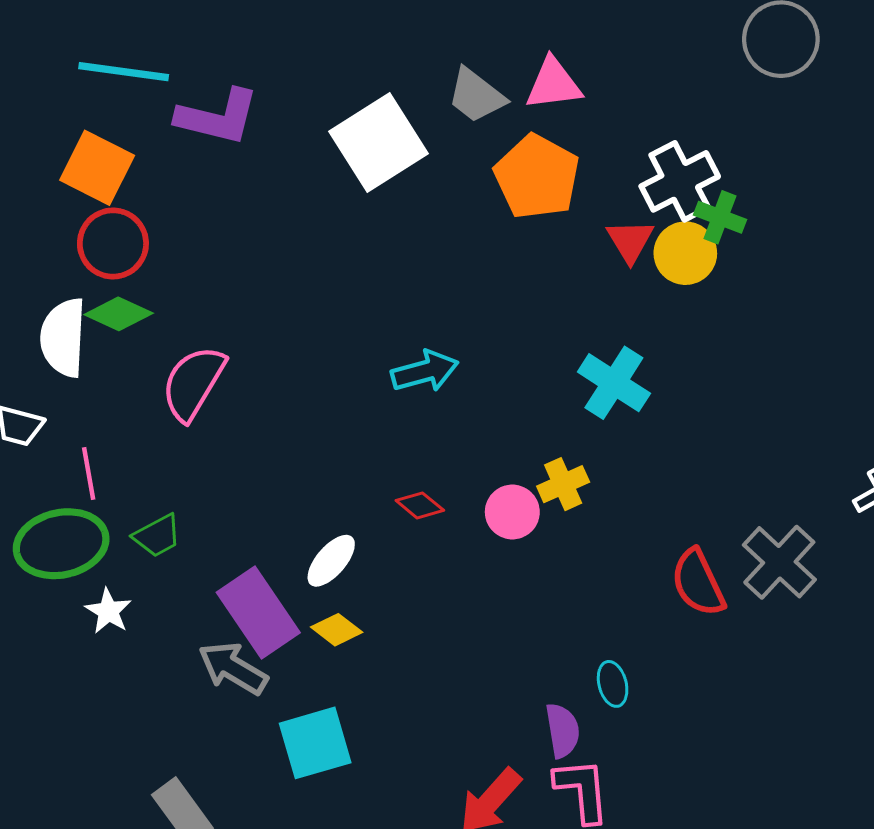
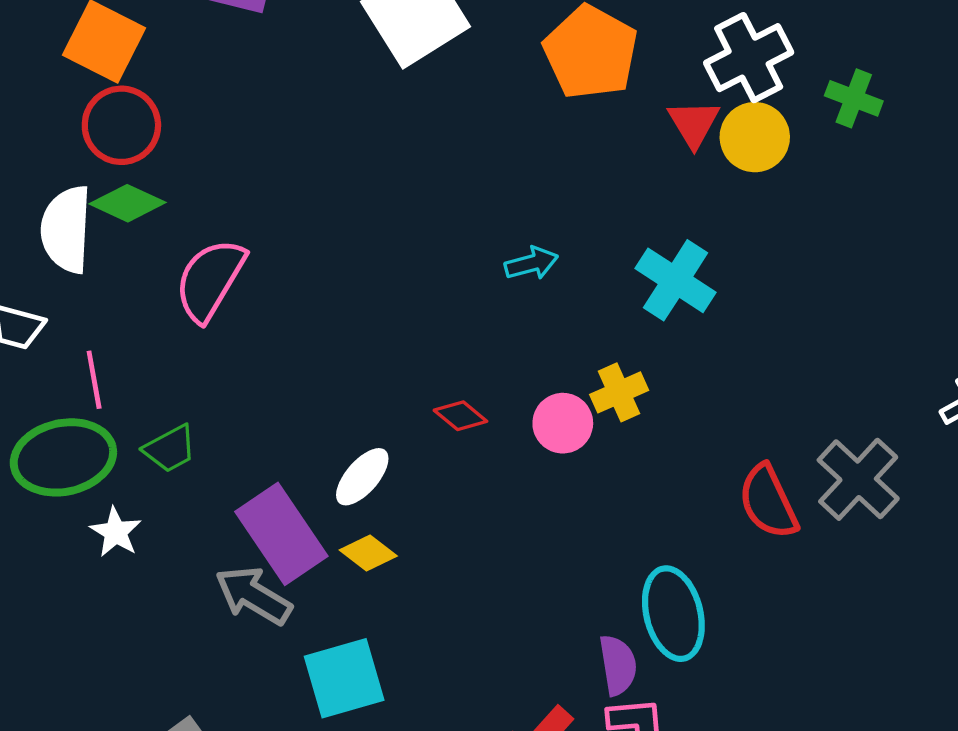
green cross: (720, 217) -> (854, 98), moved
cyan arrow: (425, 371) -> (531, 263), moved, size x0.7
cyan ellipse: (613, 684) -> (673, 614), size x1.8

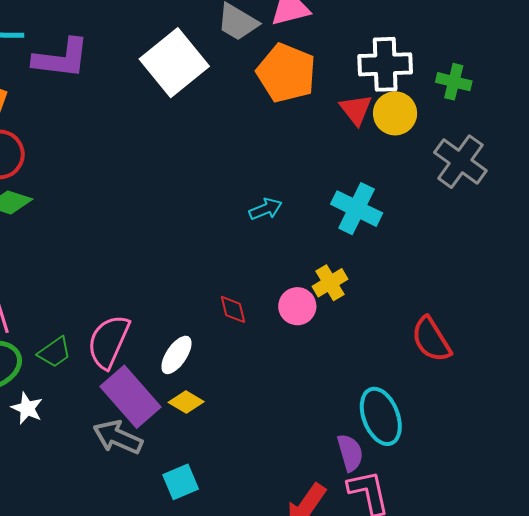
white cross: (749, 58) -> (385, 64), turned 32
pink semicircle: (210, 280) -> (109, 342), moved
red diamond: (460, 416) -> (233, 309), turned 44
gray cross: (858, 479) -> (460, 162), moved
cyan square: (344, 678) -> (181, 482), size x0.7

